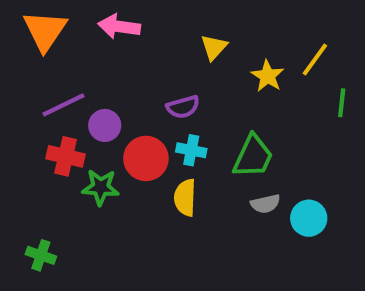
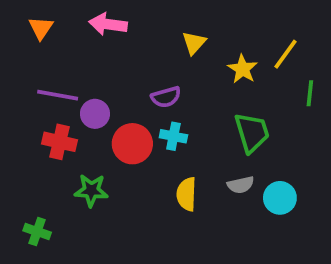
orange triangle: (45, 31) -> (41, 28), size x0.6
purple line: (63, 105) -> (58, 95), turned 36
green trapezoid: (253, 156) -> (252, 133), moved, turned -42
green star: (101, 187) -> (91, 190), moved
yellow semicircle: (185, 198) -> (187, 194), moved

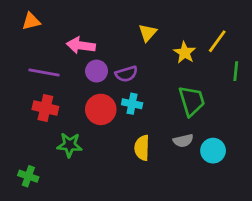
pink arrow: (108, 24) -> (81, 45), moved
orange triangle: (41, 28) -> (31, 21), turned 42
purple circle: (95, 114) -> (97, 71), moved

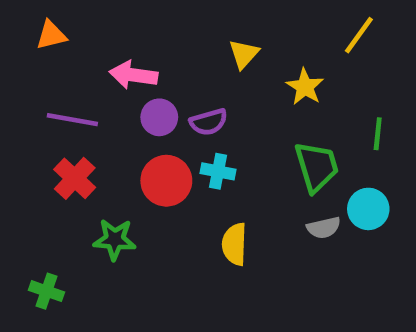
yellow line: (217, 41) -> (359, 35), moved
green line: (236, 71) -> (378, 134), moved
red cross: (45, 108) -> (75, 178), turned 30
gray semicircle: (183, 141) -> (324, 228), moved
cyan circle: (213, 151) -> (368, 209), moved

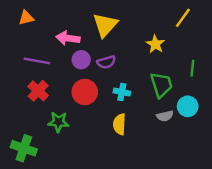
yellow triangle: (244, 54) -> (105, 25), moved, size x1.6
cyan cross: (218, 171) -> (122, 92), moved
green cross: (47, 291) -> (24, 148), size x1.5

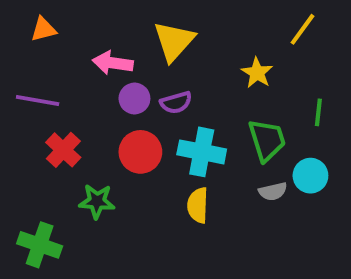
purple line: (37, 61) -> (38, 100), moved
cyan cross: (122, 92) -> (202, 152), size x1.6

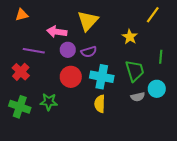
purple line: (38, 100) -> (34, 51), moved
red cross: (63, 150) -> (21, 72), moved
green cross: (40, 245) -> (20, 107), moved

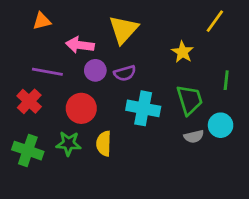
orange triangle: (22, 15) -> (42, 21), moved
red circle: (71, 77) -> (81, 108), moved
yellow semicircle: (100, 104) -> (104, 143), moved

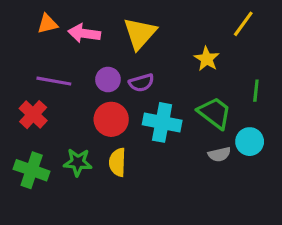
pink arrow: (80, 45) -> (84, 33), moved
green trapezoid: (190, 100) -> (215, 113), turned -36
red circle: (81, 108) -> (111, 119), moved

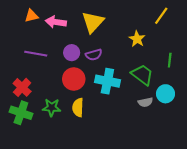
red cross: (33, 115) -> (22, 87), moved

